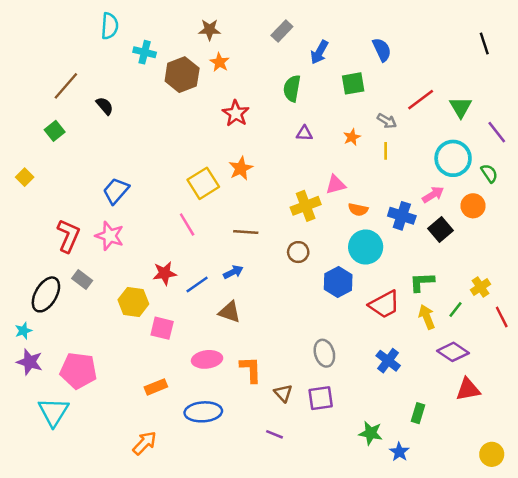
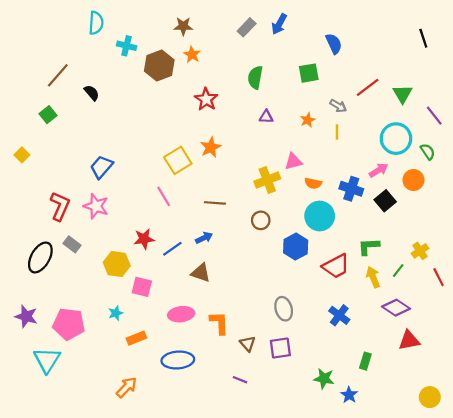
blue arrow: (319, 52) -> (279, 24), moved
cyan star: (23, 331) -> (116, 313), moved

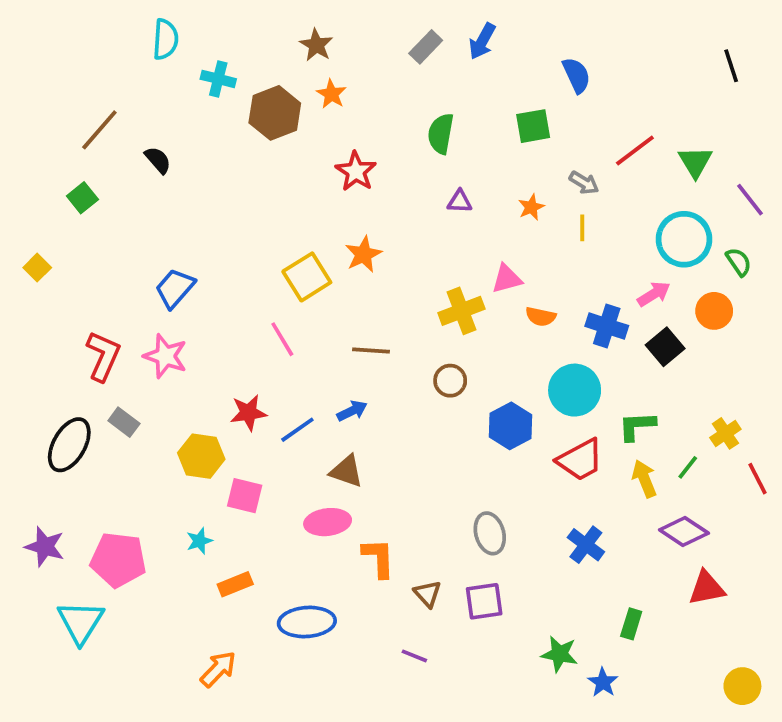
brown star: (183, 26) -> (316, 45), turned 30
cyan circle: (320, 216) -> (575, 390), moved
pink ellipse: (181, 314) -> (328, 522), moved

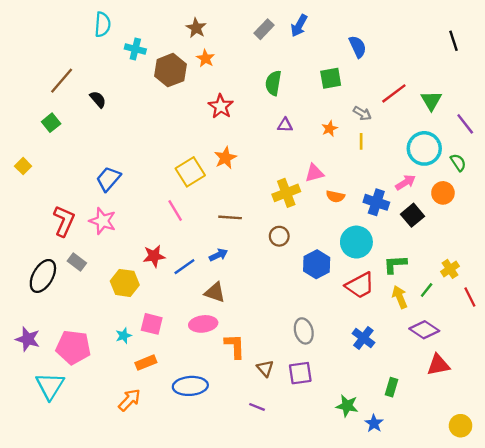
pink square: (245, 496) -> (152, 324), moved
orange arrow: (218, 669) -> (129, 400), moved

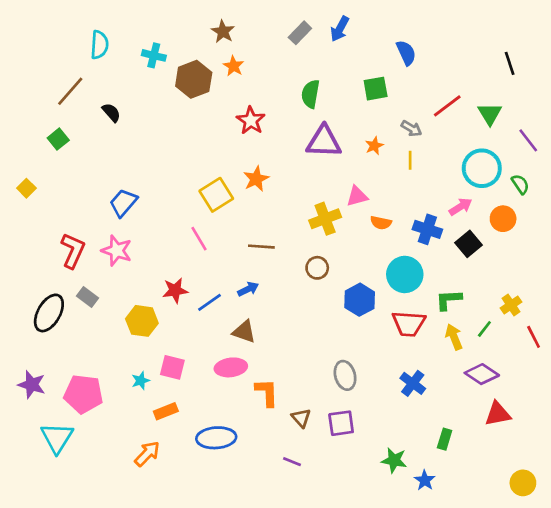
cyan semicircle: (103, 24) -> (99, 45), moved
black line: (453, 41) -> (510, 63), moved
purple triangle: (285, 125) -> (324, 142), size x2.0
red trapezoid: (360, 285) -> (409, 324), turned 32

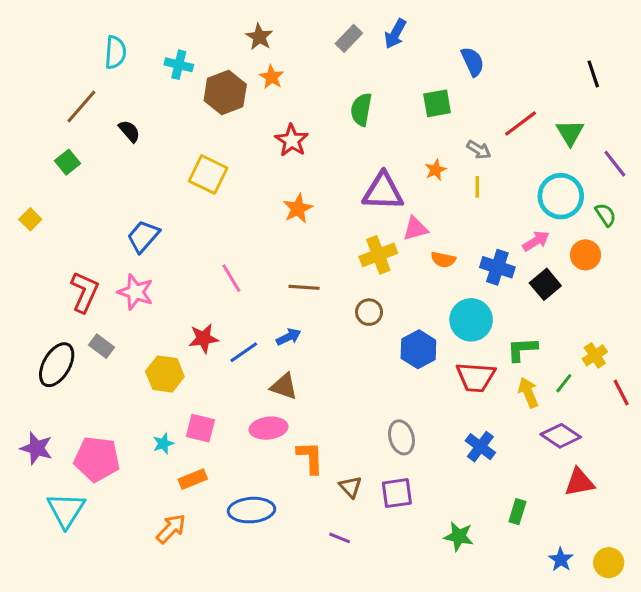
purple triangle: (324, 142) -> (383, 191), moved
yellow square: (216, 195) -> (208, 174), moved, turned -32
blue star: (425, 480) -> (561, 560), moved

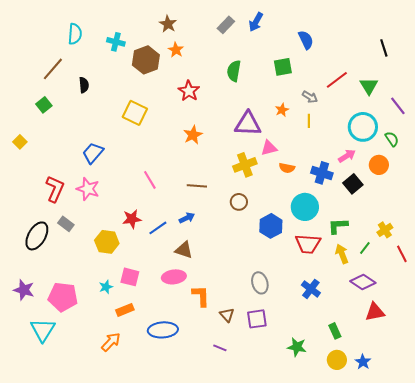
black semicircle: (129, 131) -> (84, 85), turned 35
green rectangle: (517, 512) -> (335, 331), turned -42
yellow circle: (609, 563) -> (337, 360), moved

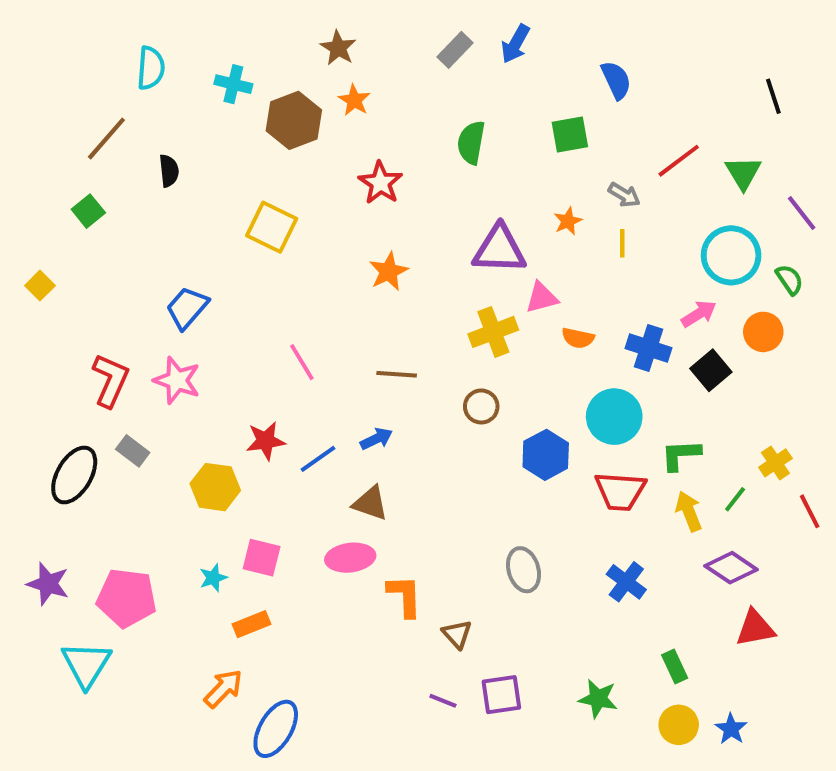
purple square: (257, 319) -> (501, 695), moved
blue ellipse: (163, 330) -> (276, 729), moved, turned -56

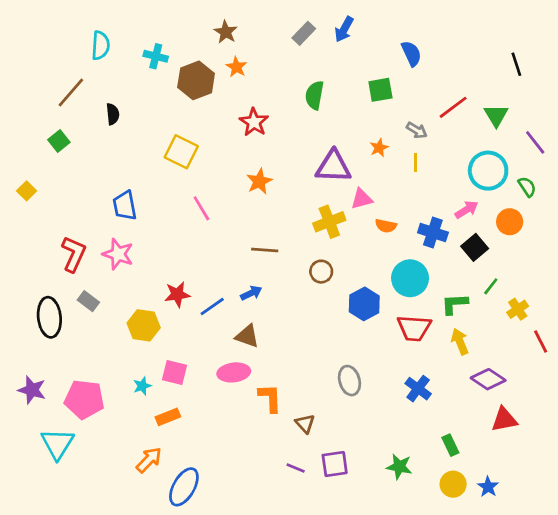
blue trapezoid: (187, 308) -> (125, 206), turned -52
pink line: (302, 362) -> (201, 208), moved
black ellipse: (74, 475) -> (49, 317), turned -36
green line: (735, 499) -> (491, 286), moved

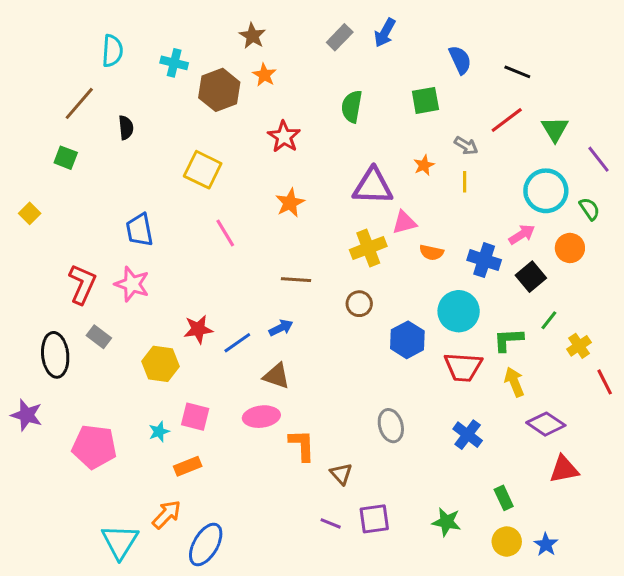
black line: (516, 64) -> (517, 72), moved, turned -50
green square: (59, 141) -> (66, 158), turned -30
purple star: (32, 390) -> (27, 415), moved
cyan triangle: (57, 444) -> (120, 542), moved

